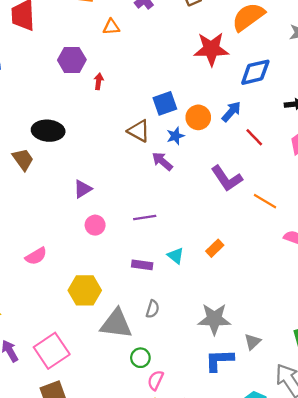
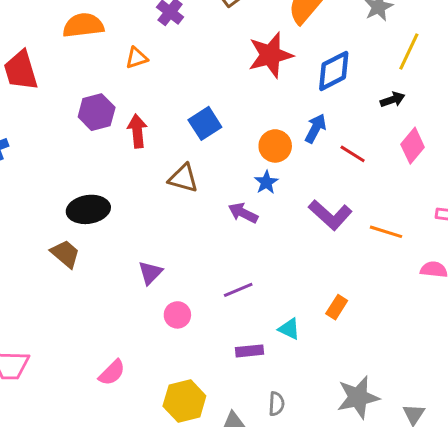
red arrow: (99, 81) -> (137, 131), size x1.5
blue square: (165, 103) -> (205, 123), moved
brown triangle: (139, 131) -> (183, 178), moved
blue star: (175, 136) -> (266, 182), moved

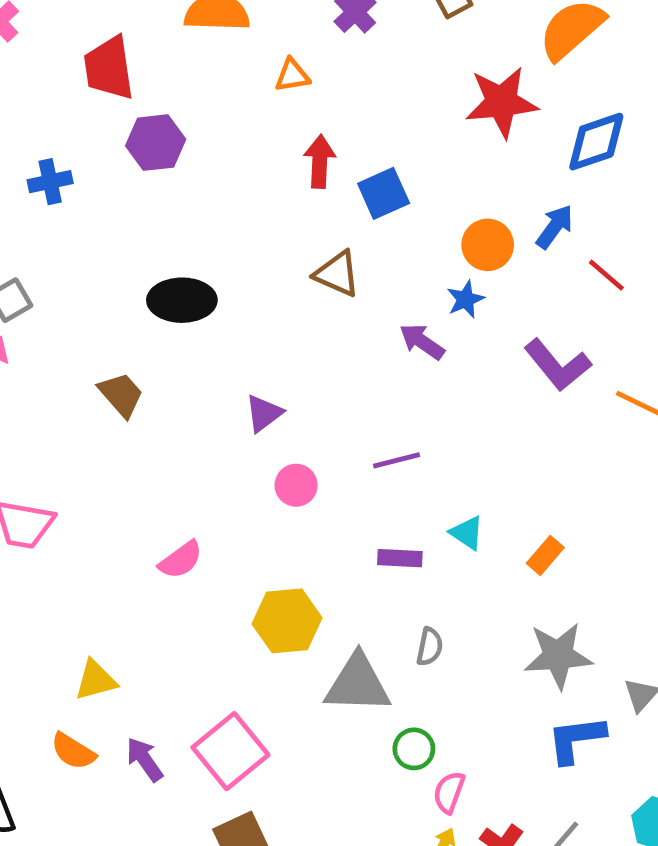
purple hexagon: (97, 112) -> (156, 143), moved
red arrow: (137, 131) -> (320, 162), moved
brown trapezoid: (65, 254) -> (121, 395), moved
orange rectangle: (337, 307) -> (545, 555), moved

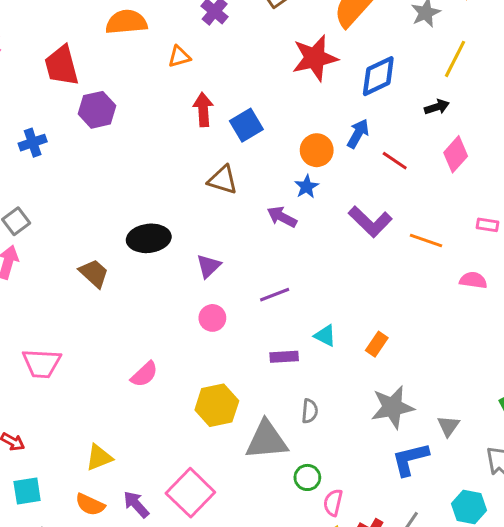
black ellipse: (182, 300) -> (149, 238), moved
purple triangle: (264, 413) -> (209, 266), moved

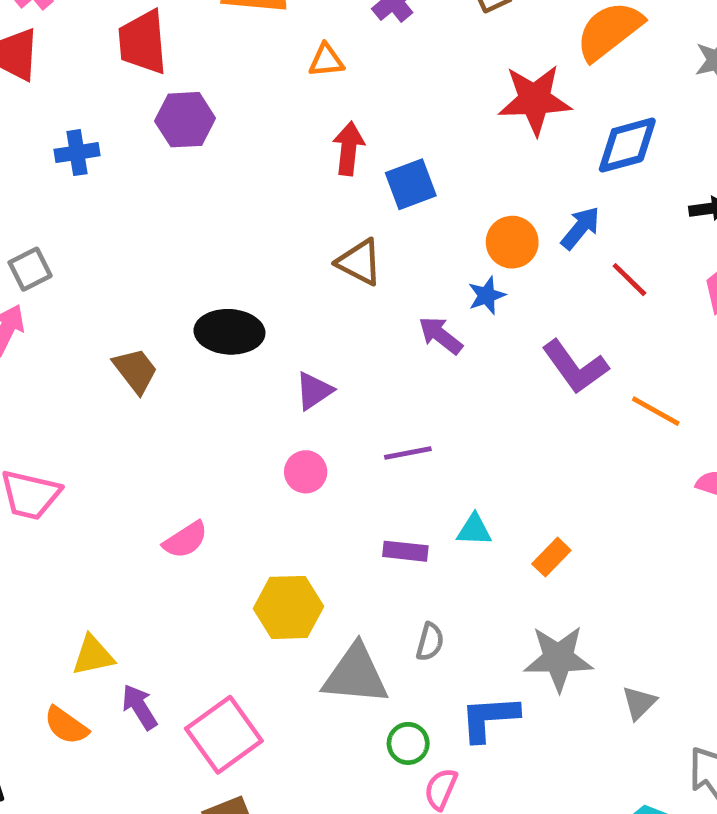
cyan triangle: (325, 336) -> (474, 530), turned -35
blue L-shape: (410, 459) -> (489, 718), moved
purple arrow: (136, 504) -> (140, 707), moved

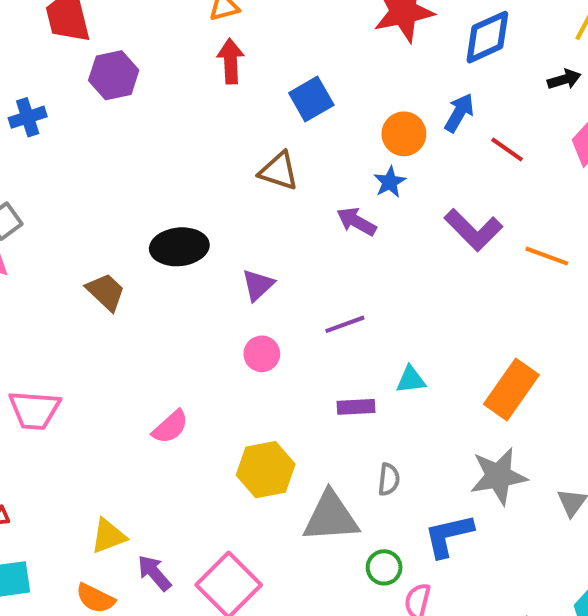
red arrow: (349, 148) -> (231, 61), moved
orange rectangle: (551, 557) -> (511, 389), moved, size x1.8

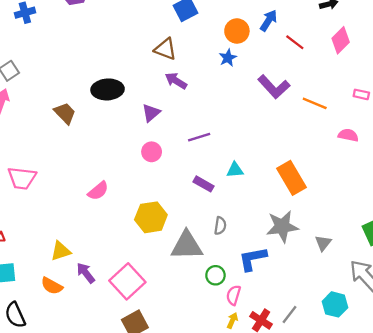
purple arrow: (356, 221) -> (176, 81), moved
orange rectangle: (511, 389) -> (292, 178), turned -68
purple rectangle: (356, 407) -> (203, 184), turned 30

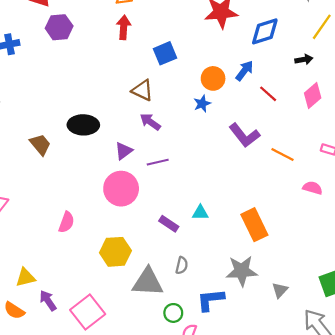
purple line: (199, 137) -> (158, 162), moved
pink circle: (152, 152) -> (121, 189), size x1.8
pink semicircle: (98, 191) -> (66, 222), turned -35

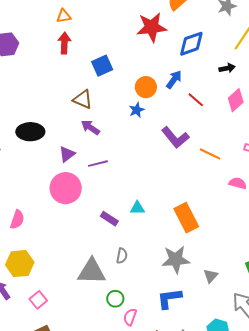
yellow hexagon: (115, 252) -> (20, 264), moved
blue L-shape: (210, 300) -> (169, 298), moved
pink square: (88, 312) -> (38, 300), size x0.6

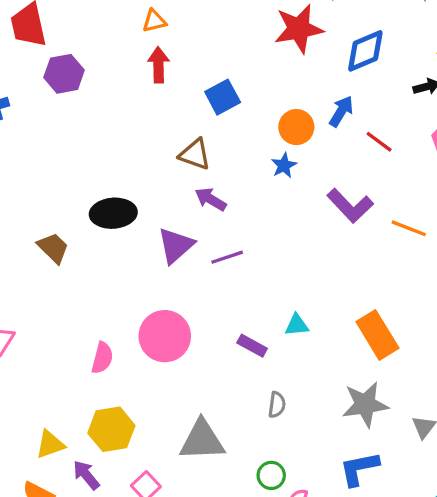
purple triangle: (67, 154) -> (176, 245), size x1.4
pink circle: (66, 188) -> (165, 336), moved
gray triangle: (92, 271) -> (202, 440), moved

